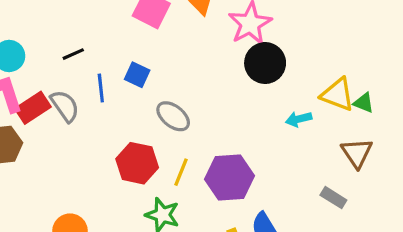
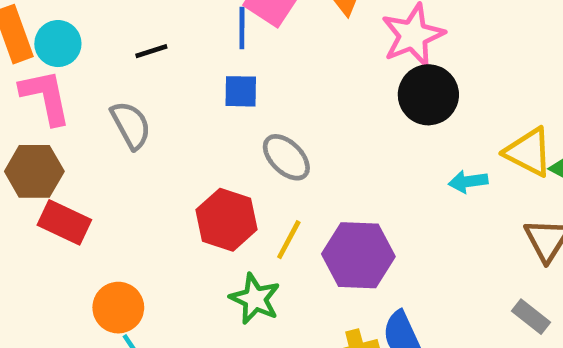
blue square: (137, 75) -> (241, 91), turned -30
blue line: (101, 88) -> (242, 28), moved
red rectangle: (33, 108) -> (64, 222), moved, turned 52
gray rectangle: (333, 198) -> (531, 317), moved

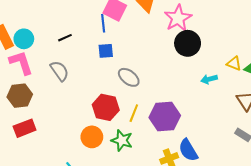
yellow triangle: (528, 152) -> (234, 63), size x0.7
red rectangle: (64, 222) -> (25, 128), moved, turned -40
orange circle: (118, 308) -> (92, 137), moved

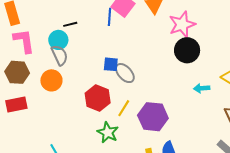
cyan circle: (24, 39) -> (58, 40), moved
blue square: (106, 51) -> (111, 64), moved
orange circle: (92, 137) -> (51, 80), moved

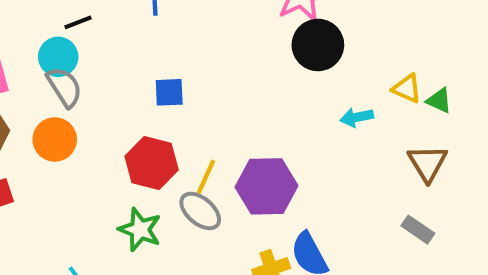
gray ellipse: (125, 73) -> (200, 211), moved
green star: (108, 132) -> (140, 230), moved

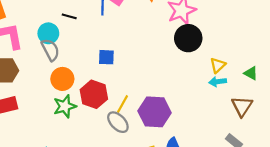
black line: (78, 22) -> (69, 16), moved, turned 32
yellow triangle: (407, 89) -> (218, 65), moved, turned 49
cyan arrow: (357, 117) -> (218, 82), moved
orange circle: (55, 139) -> (62, 79), moved
green star: (140, 230) -> (65, 106), moved, turned 30

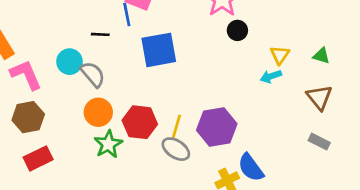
black line: (69, 16) -> (100, 34), moved
black circle: (188, 38) -> (237, 30), size x0.6
gray semicircle: (50, 50) -> (93, 74), moved
blue square: (106, 57) -> (159, 50), moved, size x1.8
cyan arrow: (218, 82) -> (271, 76), moved

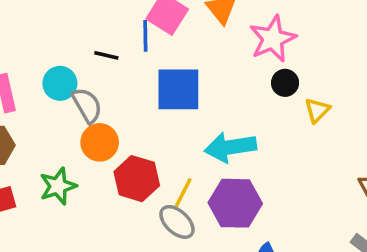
yellow triangle: (280, 55) -> (317, 110), moved
cyan arrow: (271, 76) -> (230, 147), moved, size x1.8
orange circle: (98, 112) -> (100, 142), moved
green star: (108, 144) -> (58, 186), moved

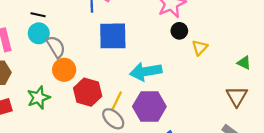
black line: (106, 55) -> (38, 15), moved

